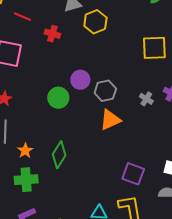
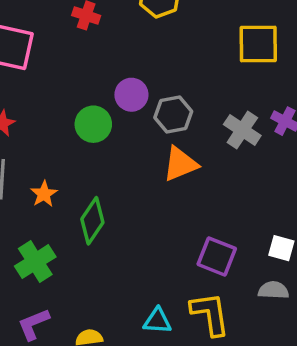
gray cross: (146, 99) -> (242, 130), size x1.5
orange star: (25, 151) -> (44, 194), moved
green cross: (26, 180) -> (35, 262), turned -30

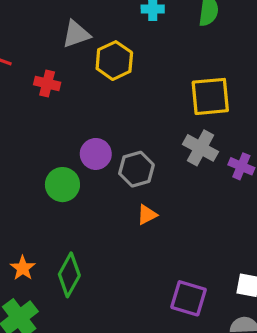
gray cross: (242, 130) -> (201, 148), moved
orange triangle: (180, 164) -> (147, 215), size x0.6
orange star: (44, 194) -> (23, 268), moved

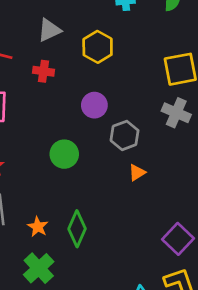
gray triangle: (76, 34) -> (49, 30), moved
purple circle: (96, 154) -> (94, 105), moved
purple square: (188, 298) -> (178, 239), turned 32

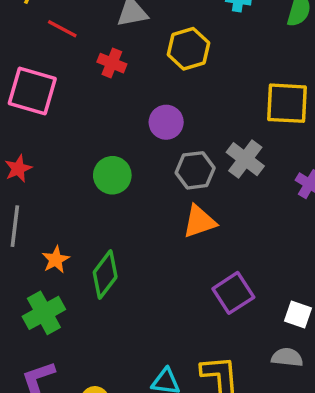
gray cross: (176, 113) -> (245, 159), moved
orange triangle: (137, 173) -> (199, 222), size x1.5
purple square: (178, 239) -> (233, 293), moved

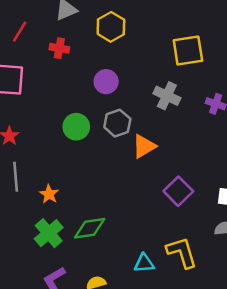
red line: (62, 29) -> (20, 32), turned -75
gray hexagon: (195, 170) -> (117, 123), moved
green diamond: (105, 275) -> (90, 228), moved, turned 56

